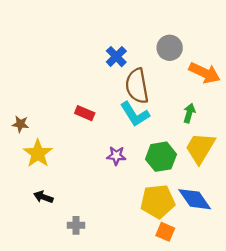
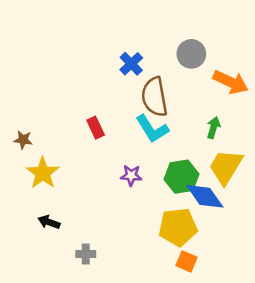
red rectangle: (85, 113) -> (96, 128), turned 42
blue diamond: (195, 199) -> (205, 196), moved

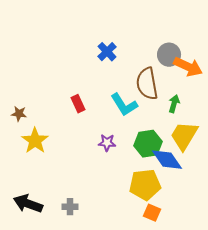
gray circle: (191, 54) -> (169, 55), moved
brown semicircle: (155, 97) -> (147, 84), moved
black arrow: (49, 222) -> (28, 204), moved, size x1.6

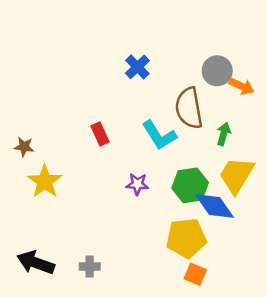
orange arrow: (188, 67) -> (242, 86), size x0.7

